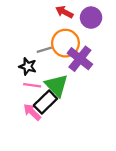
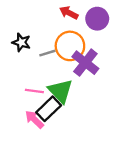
black star: (28, 66) -> (21, 42), moved

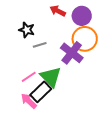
black star: (21, 42) -> (27, 30), moved
orange circle: (70, 46) -> (85, 39), moved
pink line: (34, 91) -> (29, 77), turned -42

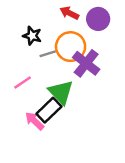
orange circle: (85, 39) -> (71, 47), moved
pink line: (29, 77) -> (23, 83), moved

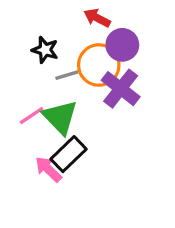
purple circle: (98, 19) -> (122, 45), moved
green triangle: (61, 92) -> (60, 117), moved

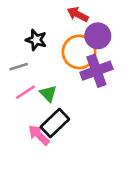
gray line: (67, 75) -> (19, 67), moved
purple cross: (121, 89) -> (96, 71), turned 32
green triangle: (60, 117) -> (48, 93), size x0.6

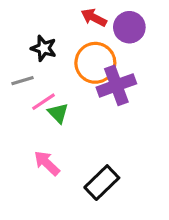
purple circle: (98, 36) -> (129, 27), moved
pink line: (25, 92) -> (44, 102), moved
black rectangle: (55, 123) -> (102, 183), moved

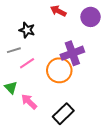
purple circle: (129, 27) -> (91, 17), moved
orange circle: (95, 63) -> (59, 70), moved
green triangle: (58, 113) -> (11, 88), moved

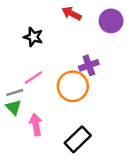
gray line: (14, 50) -> (15, 92), moved
purple cross: (72, 53) -> (89, 65), size x0.7
pink arrow: (29, 102) -> (36, 125), turned 36

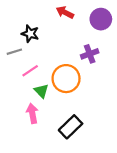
purple cross: (89, 65) -> (90, 54), moved
gray line: (15, 92) -> (14, 52), moved
green triangle: (14, 107) -> (41, 91), moved

